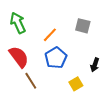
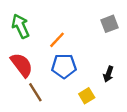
gray square: (83, 26) -> (110, 24), moved, turned -35
blue pentagon: (56, 58) -> (64, 66), turned 30

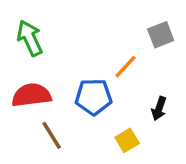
orange line: (57, 40) -> (125, 67), moved
red semicircle: (22, 65) -> (31, 95), turned -60

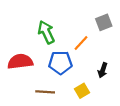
green arrow: (30, 38) -> (46, 32), moved
brown line: (52, 135) -> (45, 92), moved, turned -54

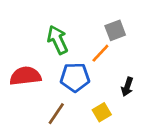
gray square: (104, 22) -> (115, 30), moved
brown line: (45, 92) -> (56, 114), turned -60

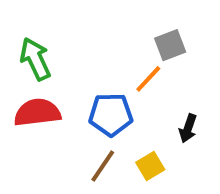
green arrow: (58, 40) -> (35, 59), moved
brown line: (56, 114) -> (103, 166), moved

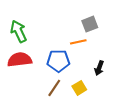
orange line: (148, 79) -> (78, 42), turned 35

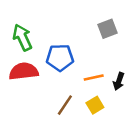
orange line: (78, 42) -> (94, 78), moved
blue pentagon: (58, 61) -> (60, 58), moved

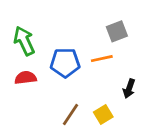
red semicircle: (24, 71) -> (26, 78), size x0.7
orange line: (94, 78) -> (102, 59), moved

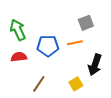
black arrow: (129, 89) -> (95, 65), size x1.5
brown line: (70, 114) -> (39, 84), moved

